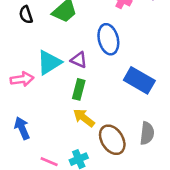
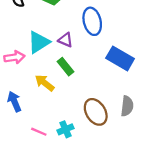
green rectangle: (79, 89) -> (65, 67), turned -54
yellow arrow: (84, 118) -> (45, 83), moved

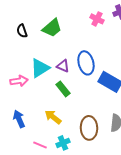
blue ellipse: (92, 21) -> (86, 63), moved
yellow arrow: (45, 83) -> (53, 117), moved
brown ellipse: (96, 112) -> (89, 128), turned 30

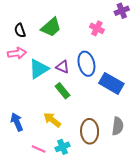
pink cross: (97, 19) -> (97, 28), moved
pink arrow: (19, 81) -> (17, 53), moved

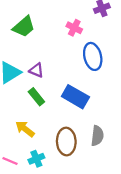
blue ellipse: (86, 64) -> (93, 56), moved
blue rectangle: (111, 83) -> (75, 97), moved

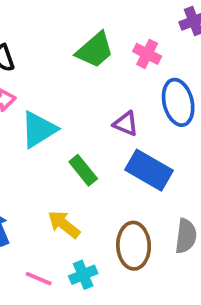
green trapezoid: (24, 27) -> (95, 50), moved
purple triangle: (36, 70) -> (126, 124), moved

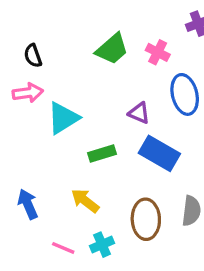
green rectangle: (83, 170) -> (102, 153), turned -68

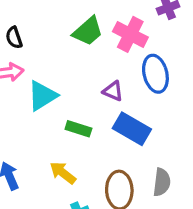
pink cross: (158, 52) -> (130, 34), size x1.5
green rectangle: (102, 153) -> (78, 129), turned 35

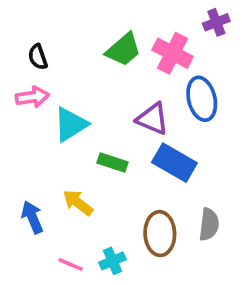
purple triangle: (113, 91) -> (153, 119), size x1.4
yellow arrow: (63, 173) -> (78, 203), moved

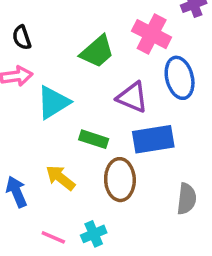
green trapezoid: (123, 50) -> (97, 52), moved
blue rectangle: (174, 163) -> (153, 139), turned -39
brown ellipse: (160, 234) -> (120, 180), moved

